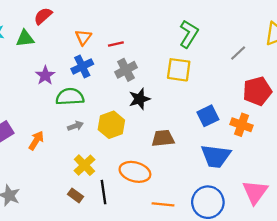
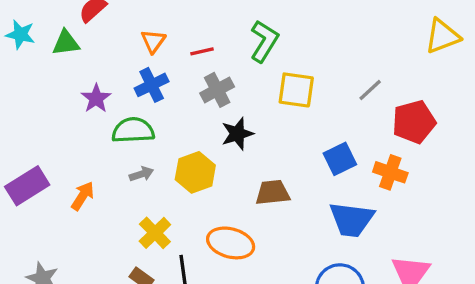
green L-shape: (189, 34) -> (264, 41), moved
gray line: (238, 53) -> (370, 90), moved

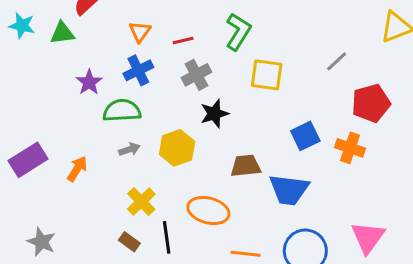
gray line: (370, 90) -> (337, 61), moved
blue trapezoid: (352, 219) -> (289, 190), moved

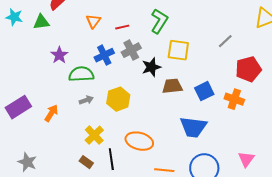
blue cross: (138, 70) -> (104, 55), moved
black star: (214, 114) -> (151, 67), moved
brown trapezoid: (246, 166) -> (172, 86), moved
pink triangle: (368, 237) -> (246, 159), size x0.7

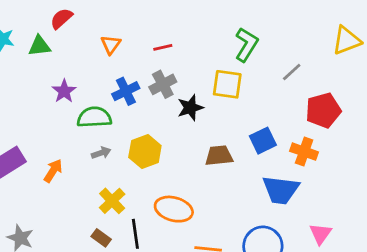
green L-shape: (159, 21) -> (246, 45), moved
red line: (122, 27) -> (163, 47), moved
brown trapezoid: (172, 86) -> (219, 156), moved
blue trapezoid: (193, 127) -> (281, 190), moved

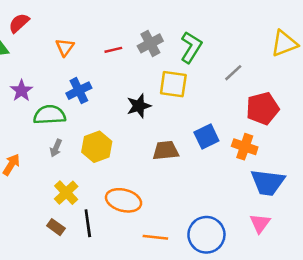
gray cross: (163, 84) -> (150, 43), moved
gray arrow: (101, 153) -> (56, 148), turned 132
blue trapezoid: (281, 190) -> (268, 182), moved

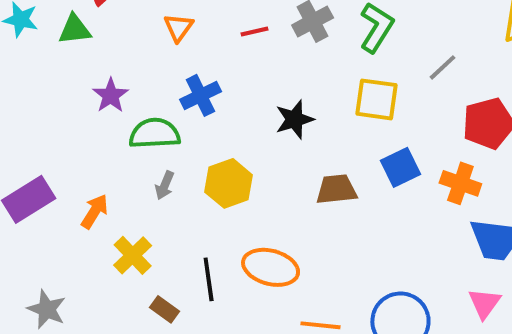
yellow square: (173, 84) -> (376, 99), moved
yellow cross: (66, 193) -> (133, 255), moved
black line: (88, 223) -> (209, 279), moved

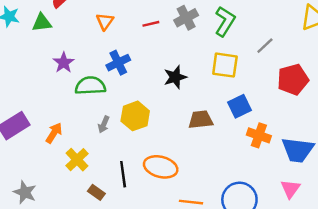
orange cross: (460, 183) -> (259, 135), moved
gray arrow: (165, 185) -> (104, 124), moved

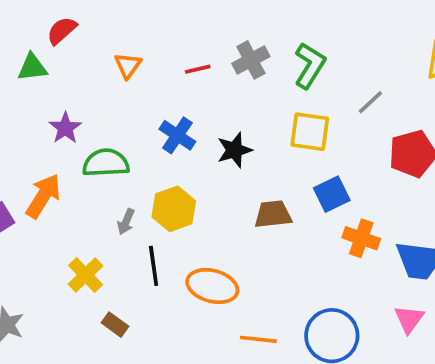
blue cross: (118, 63) -> (177, 135), moved, turned -30
orange arrow: (54, 133) -> (43, 196), moved, size x1.4
black line: (123, 174) -> (154, 266), moved

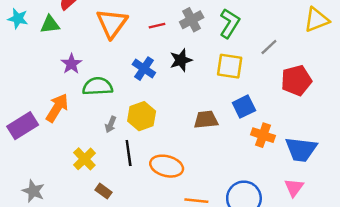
orange triangle: (128, 65) -> (112, 23), size x1.8
black star: (234, 150) -> (181, 60), moved

